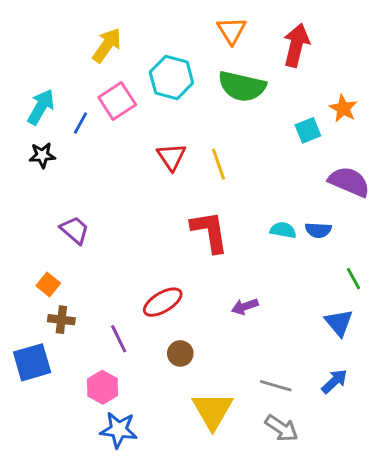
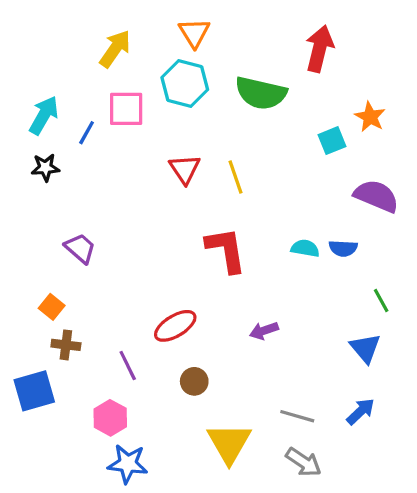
orange triangle: (232, 31) -> (194, 33), moved
pink square: (117, 101) -> (126, 109), turned 33

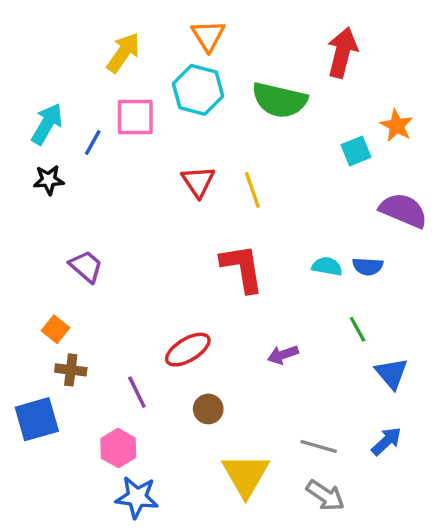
green line: (381, 301) -> (358, 329), moved

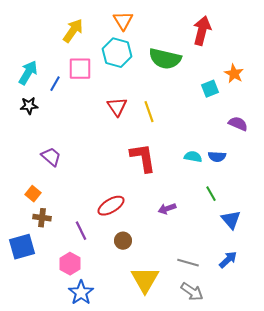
purple semicircle: (403, 210) -> (238, 124), size x0.7
blue star: (137, 497) -> (81, 293), turned 30

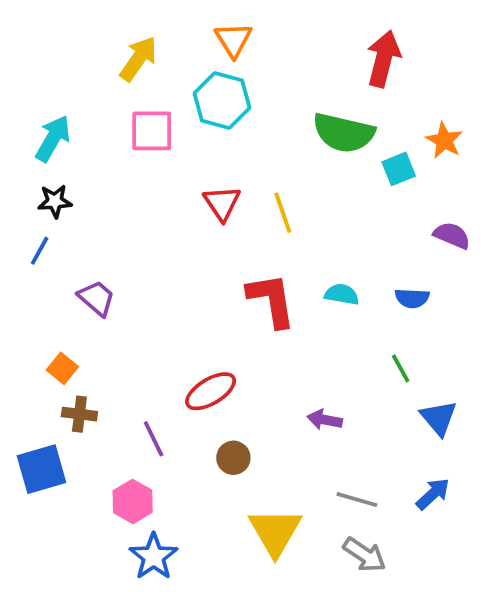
green semicircle: (165, 59) -> (344, 133), moved
blue line: (55, 84) -> (40, 251), moved
cyan semicircle: (193, 157) -> (342, 294), moved
purple arrow: (167, 209) -> (325, 420), moved, turned 30

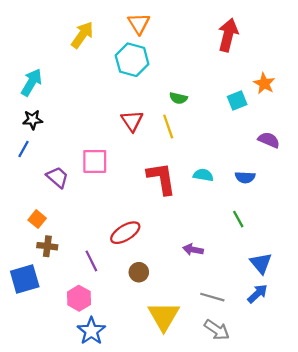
pink square: (152, 131) -> (95, 161), moved
green semicircle: (344, 133) -> (178, 98), moved, size x0.5
blue triangle: (439, 418) -> (261, 263), moved

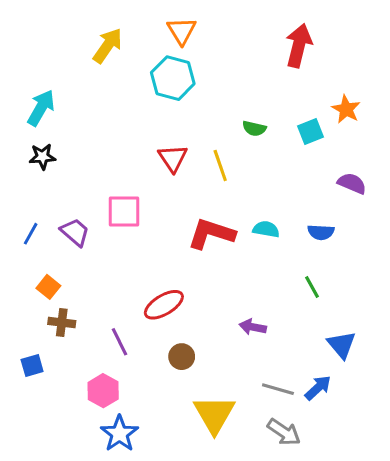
green semicircle: (178, 98) -> (254, 129), moved
blue line: (24, 149) -> (31, 234), moved
red L-shape: (161, 178) -> (211, 234), turned -63
blue square: (25, 279) -> (32, 365), size x0.6
blue arrow: (257, 294) -> (318, 388), moved

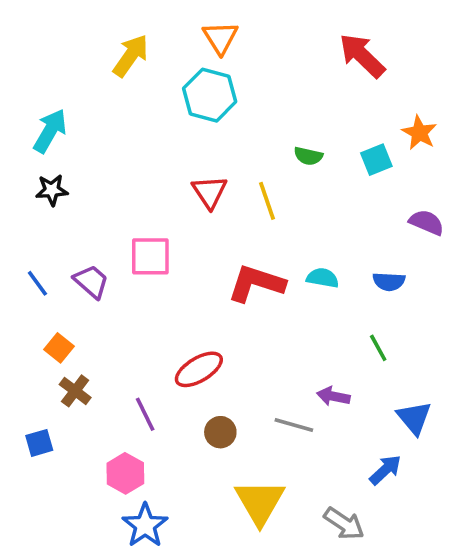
red arrow: (299, 46) -> (362, 56), turned -60
blue line: (31, 234) -> (37, 283), turned -65
brown cross: (62, 323) -> (75, 391), turned 30
purple arrow: (253, 327) -> (333, 396), moved
gray line: (278, 389) -> (294, 425), moved

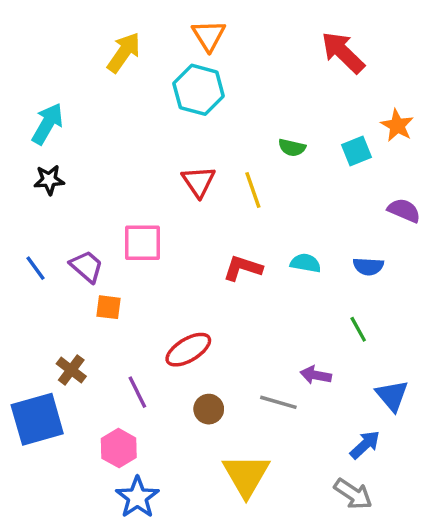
red L-shape: (256, 283) -> (243, 268), size x0.7
orange square: (59, 348) -> (109, 307), moved, turned -32
blue square: (39, 443) -> (37, 419), size x2.0
gray arrow: (344, 524) -> (353, 494), moved

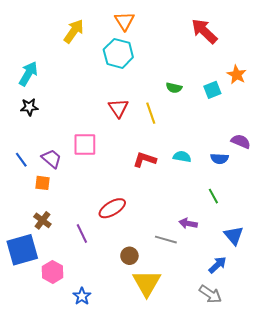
purple semicircle: (404, 210) -> (241, 141), moved
orange square: (109, 307) -> (42, 183), moved
brown circle: (209, 409) -> (129, 256), moved
pink hexagon: (119, 448) -> (53, 272), moved
blue star: (137, 497) -> (82, 296), size x0.7

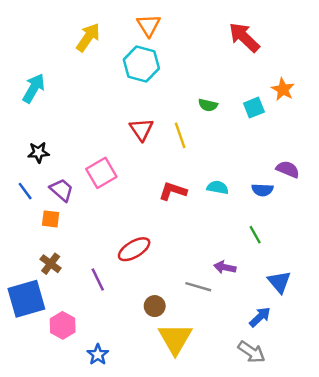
black star: (29, 107) -> (38, 152), moved
pink square: (85, 144) -> (101, 173), turned -30

